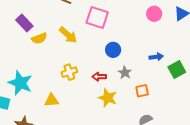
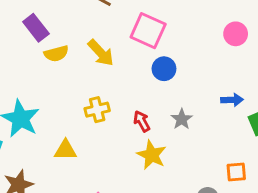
blue circle: (113, 50) -> (164, 69), moved
red arrow: (99, 77) -> (142, 121), turned 56
orange square: (142, 91) -> (236, 172), moved

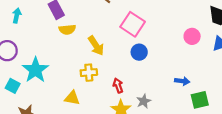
yellow arrow: (101, 53) -> (96, 46), moved
gray star: (182, 119) -> (144, 101), moved
yellow triangle: (65, 150) -> (72, 98), moved

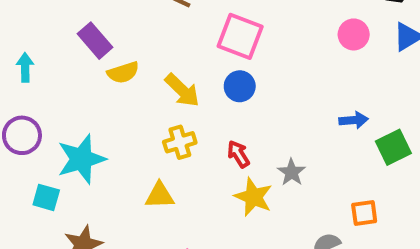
blue circle: (139, 52) -> (240, 86), moved
cyan star: (35, 70) -> (81, 159), turned 30

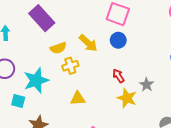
purple rectangle: (95, 41) -> (42, 18), size x1.4
yellow semicircle: (123, 72) -> (58, 48), moved
yellow cross: (180, 142) -> (70, 66), moved

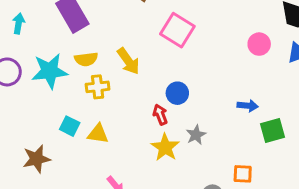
blue circle: (118, 40) -> (177, 93), moved
cyan star: (36, 80) -> (50, 71), moved
cyan square: (18, 101) -> (70, 126), moved

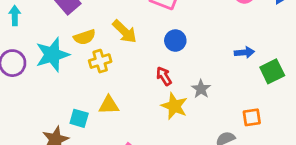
blue circle: (177, 93) -> (175, 41), moved
cyan square: (70, 126) -> (79, 118), moved

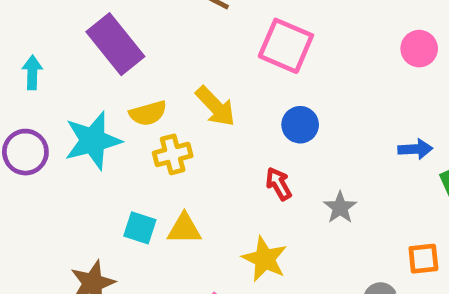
yellow star: (174, 106) -> (265, 259), moved
cyan square: (79, 118) -> (140, 228), moved

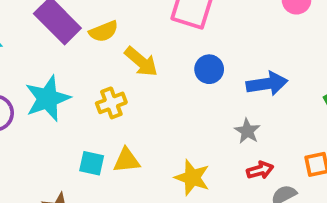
yellow semicircle: (148, 113) -> (104, 31), moved
blue arrow: (415, 149) -> (267, 84), moved, size x1.5
red arrow: (279, 184) -> (260, 170), moved, turned 110

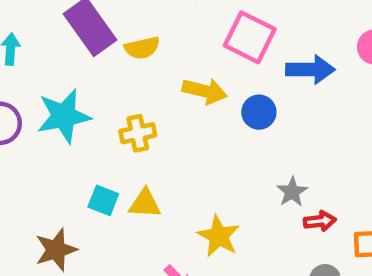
yellow arrow: (141, 62) -> (205, 91), moved, turned -36
blue arrow: (267, 84) -> (310, 70), moved
red arrow: (260, 170) -> (320, 221), moved

